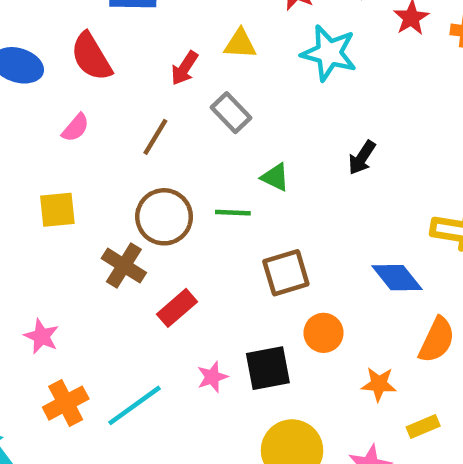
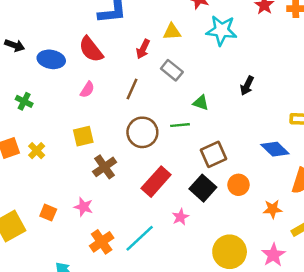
brown cross: (124, 266) -> (105, 167), moved, turned 30
red rectangle: (177, 308) -> (156, 182), size x1.4
black square: (268, 368) -> (203, 188), moved, turned -30

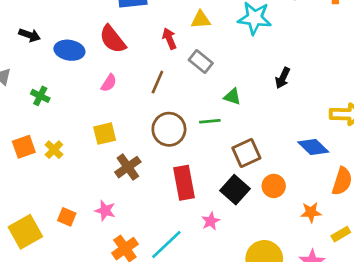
red arrow: (143, 49) -> (169, 39), turned 132
red rectangle: (156, 182) -> (184, 183), turned -52

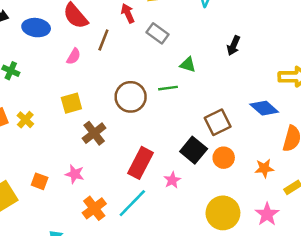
brown line: (157, 82) -> (103, 40), moved
brown square: (246, 153) -> (218, 122), moved
red rectangle: (184, 183) -> (141, 163), moved, turned 40
orange circle: (274, 186) -> (224, 158), moved

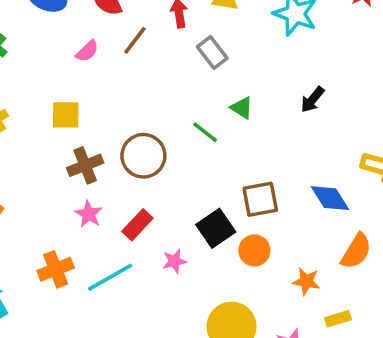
green line: (168, 88) -> (205, 132), turned 30
brown circle: (131, 97) -> (143, 156), moved
red rectangle: (141, 163) -> (137, 225), size x0.7
pink star: (75, 174) -> (89, 214), moved

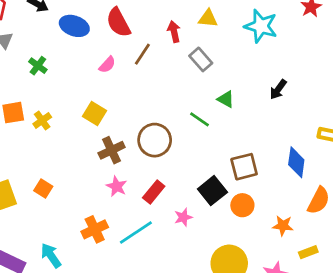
yellow square: (66, 115) -> (94, 113), turned 35
blue diamond: (330, 198) -> (296, 162), turned 44

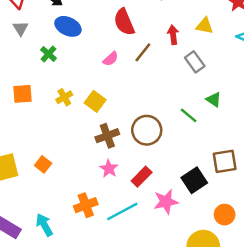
blue ellipse: (74, 26) -> (68, 26), moved
yellow cross: (42, 121) -> (64, 97), moved
orange circle: (242, 205) -> (225, 215), moved
pink star: (183, 217) -> (166, 202), size x1.5

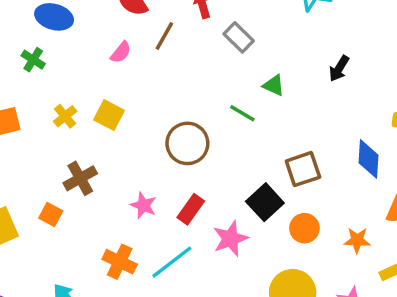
brown cross: (107, 136) -> (80, 178), moved
orange cross: (86, 205) -> (120, 262), turned -35
orange circle: (225, 215) -> (304, 228), moved

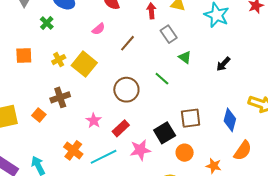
brown line: (164, 36) -> (127, 43), moved
green triangle: (274, 85) -> (185, 57), moved
yellow square: (109, 115) -> (84, 64), size x1.4

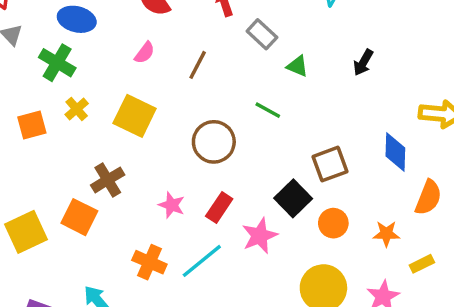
green cross: (47, 23) -> (57, 63), size x1.5
yellow cross: (59, 60) -> (77, 109), moved
orange square: (39, 115) -> (79, 217), size x1.5

